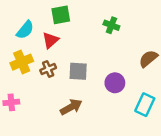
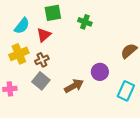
green cross: (111, 25) -> (85, 22), moved
gray square: (78, 71) -> (41, 81), moved, turned 36
brown arrow: (71, 107) -> (74, 86), moved

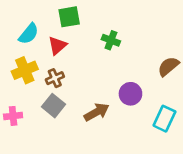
green cross: (85, 22) -> (111, 40), moved

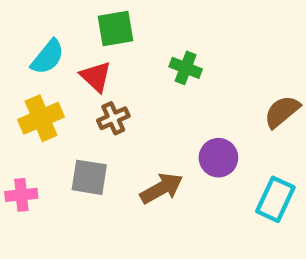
red triangle: (57, 45) -> (96, 77), turned -36
brown cross: (55, 78) -> (113, 118), moved
gray square: (54, 106) -> (89, 177), turned -30

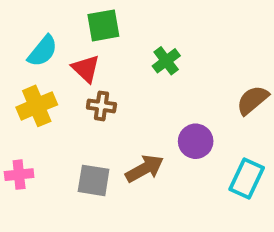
green cross: (186, 68) -> (166, 61), turned 32
brown cross: (113, 118) -> (101, 106), turned 32
gray square: (89, 177) -> (94, 180), moved

